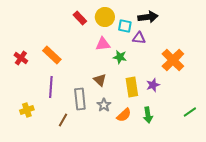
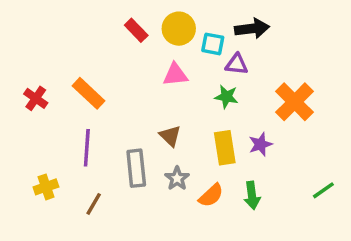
green star: (120, 57) -> (226, 97), moved
brown line: (63, 120) -> (94, 204), moved

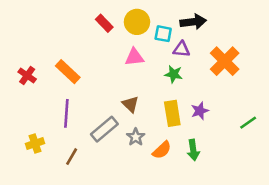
orange cross: (295, 102) -> (225, 61), moved
gray rectangle: (136, 168) -> (104, 129), turned 56
green line: (323, 190) -> (248, 123), moved

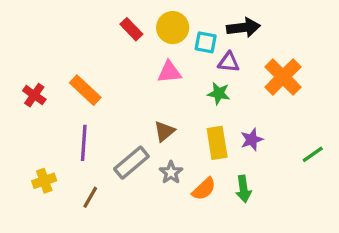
brown triangle: (130, 104) -> (164, 131), turned 36

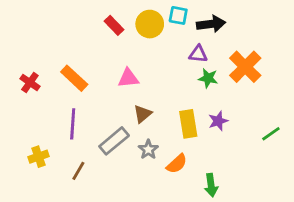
cyan square: (206, 42) -> (178, 15), moved
pink triangle: (169, 72) -> (128, 78), moved
green star: (219, 93) -> (208, 78), moved
green arrow: (243, 189) -> (211, 185), moved

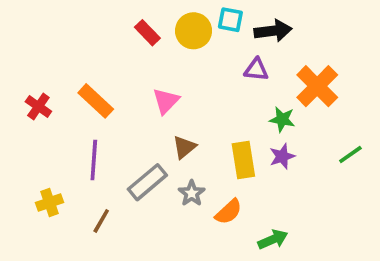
pink triangle: (128, 78) -> (166, 101), turned -40
green star: (208, 78) -> (282, 119), moved
green line: (271, 134) -> (350, 155), moved
green arrow: (211, 185) -> (273, 239), turned -105

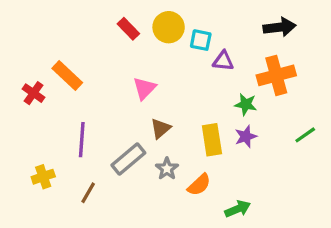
cyan square: (230, 20) -> (201, 40), moved
black arrow: (273, 31) -> (279, 27), moved
orange cross: (317, 86) -> (276, 75), turned 30
orange rectangle: (96, 101) -> (67, 75), moved

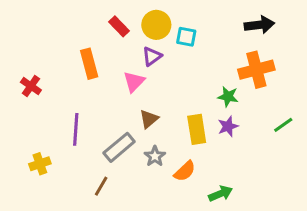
purple triangle: (223, 61) -> (152, 56), moved, turned -42
orange rectangle: (67, 75) -> (89, 64), moved, turned 32
brown line: (88, 193) -> (101, 186), moved

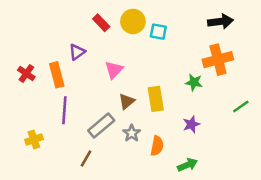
purple triangle: (152, 56) -> (77, 52), moved
orange rectangle: (89, 64) -> (57, 75), moved
purple star: (228, 126) -> (191, 124), moved
yellow rectangle: (197, 129) -> (156, 99), moved
orange semicircle: (185, 171) -> (157, 146), turned -36

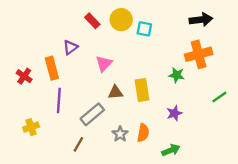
red cross: (26, 74) -> (24, 76), moved
brown triangle: (127, 101) -> (115, 92), turned 35
gray star: (132, 133) -> (120, 134), moved

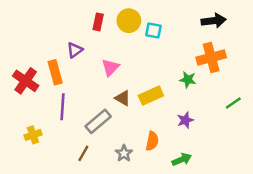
red rectangle: (92, 21) -> (98, 22), turned 56
red cross: (24, 76) -> (26, 81), size x1.5
yellow rectangle: (142, 90) -> (151, 96), turned 75
brown triangle: (115, 92) -> (123, 98), turned 35
gray star: (120, 134) -> (124, 153), moved

